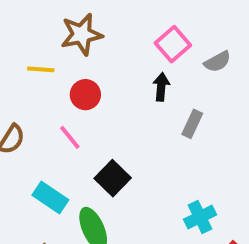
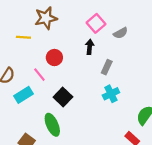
red circle: (85, 95) -> (54, 58), moved
cyan rectangle: (50, 198) -> (23, 95), moved, turned -66
cyan cross: (200, 217) -> (111, 94), moved

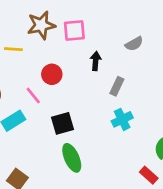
pink square: (96, 23) -> (74, 31), moved, turned 36
black square: (63, 97) -> (62, 123), turned 30
green ellipse: (52, 125) -> (72, 158), moved

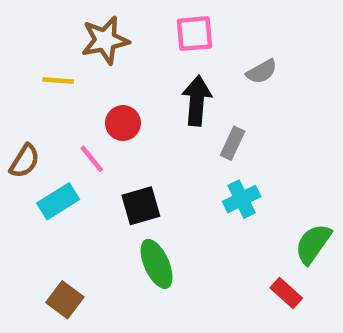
pink square: (74, 31) -> (195, 34), moved
black arrow: (96, 61) -> (197, 101), size x1.5

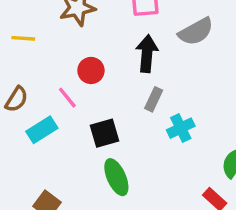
gray semicircle: (262, 72) -> (196, 32), size x1.5
yellow line: (58, 81) -> (23, 38), moved
gray rectangle: (233, 143) -> (154, 99), moved

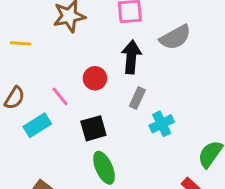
red circle: (91, 70) -> (95, 78), moved

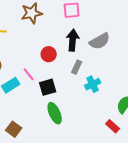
gray semicircle: (175, 37) -> (100, 41), moved
pink line: (60, 96) -> (29, 74), moved

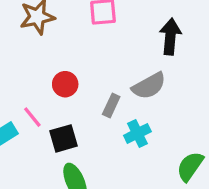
black arrow: (73, 40) -> (170, 37), moved
gray semicircle: (100, 41) -> (149, 86), moved

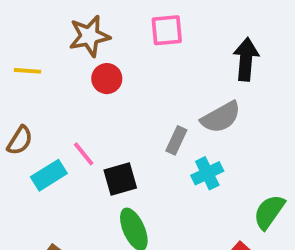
red circle: (65, 84) -> (107, 79), moved

